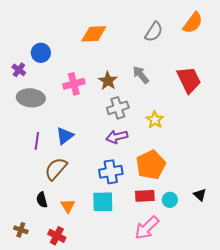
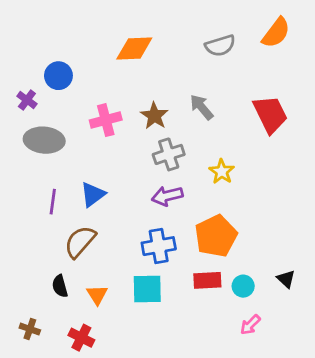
gray semicircle: (154, 32) -> (220, 46), turned 40
pink arrow: (147, 228) -> (250, 325), moved, size x0.6

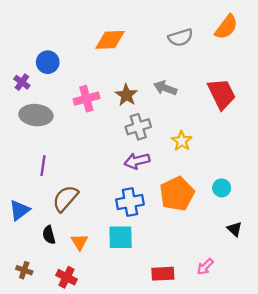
gray arrow: (202, 107) -> (165, 88), turned -30
blue triangle: (93, 194) -> (20, 210), moved
red rectangle: (207, 280) -> (163, 274), moved
cyan circle: (243, 286) -> (222, 188), moved

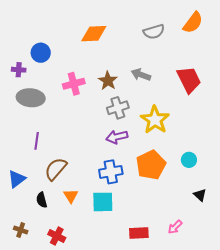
purple cross: (22, 82) -> (19, 70), turned -32
yellow star: (182, 141) -> (155, 120), size x1.6
orange triangle: (79, 242) -> (71, 196), moved

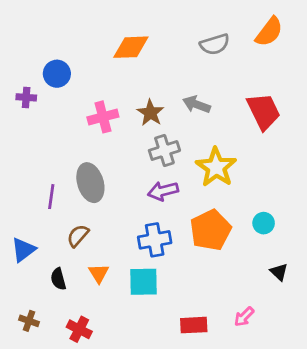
gray ellipse: (31, 98) -> (90, 183), moved, turned 68
brown semicircle: (56, 169) -> (78, 236), size x0.7

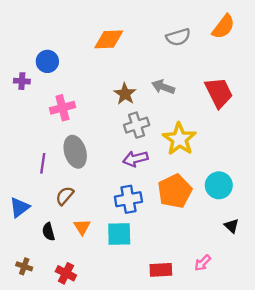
pink cross: (103, 117) -> (62, 108), moved
cyan circle: (264, 223) -> (219, 185), size x1.5

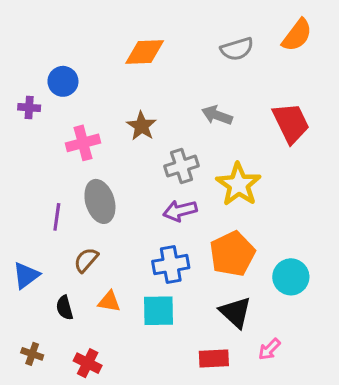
brown star: (125, 94) -> (142, 126), moved
cyan circle: (219, 185) -> (291, 277), moved
black triangle: (232, 226) -> (235, 312), moved, size x1.6
orange triangle: (82, 227) -> (109, 302), turned -48

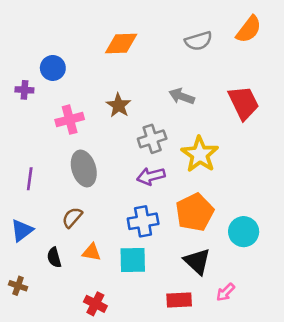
purple line: (57, 217) -> (30, 179), moved
brown cross: (32, 354) -> (18, 286), moved
red cross: (88, 363) -> (95, 304), moved

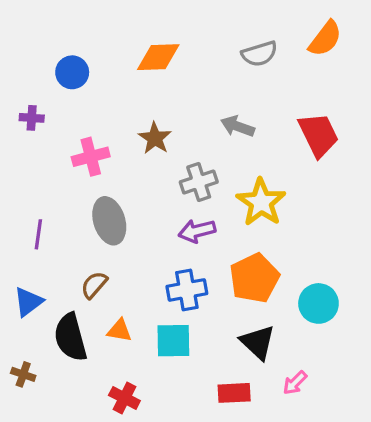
blue circle: (53, 68) -> (72, 72), moved
black semicircle: (54, 257) -> (70, 337), size x1.8

